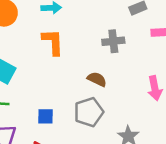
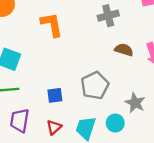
brown semicircle: (97, 79) -> (124, 50), moved

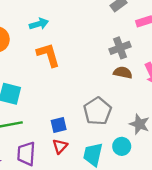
gray cross: (108, 16) -> (120, 48), moved
red triangle: (54, 127) -> (60, 146), moved

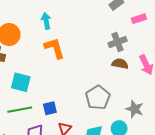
cyan arrow: (39, 24) -> (46, 21), turned -84
blue square: (59, 125) -> (50, 108), moved

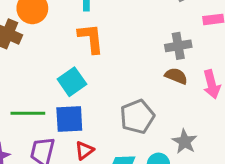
cyan square: (21, 82) -> (72, 82), moved, turned 30
blue square: (50, 108) -> (69, 119), size x1.5

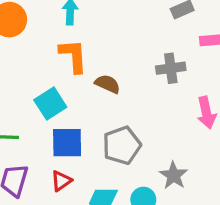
brown semicircle: (176, 76) -> (108, 84), moved
blue square: (69, 119) -> (67, 143), moved

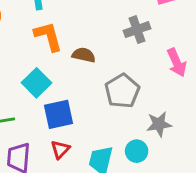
gray pentagon: (122, 145) -> (122, 91), moved
gray star: (174, 175) -> (159, 124), turned -30

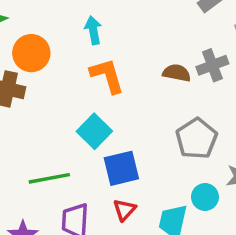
brown semicircle: (84, 55) -> (177, 73), moved
cyan circle: (137, 151) -> (205, 197), moved

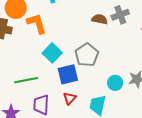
orange L-shape: (107, 76) -> (37, 24), moved
gray pentagon: (196, 139) -> (87, 55), moved
cyan circle: (205, 197) -> (115, 83), moved

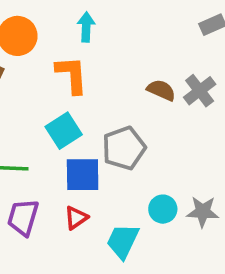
gray cross: (120, 15) -> (200, 91), turned -30
orange L-shape: (37, 24) -> (72, 75), moved

